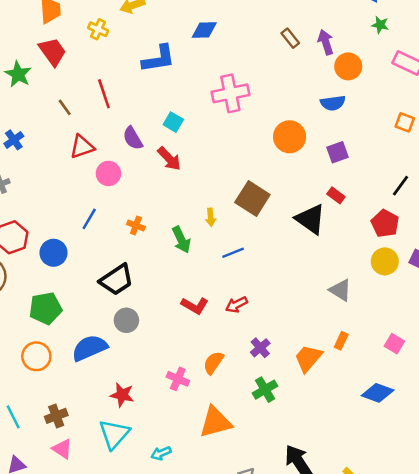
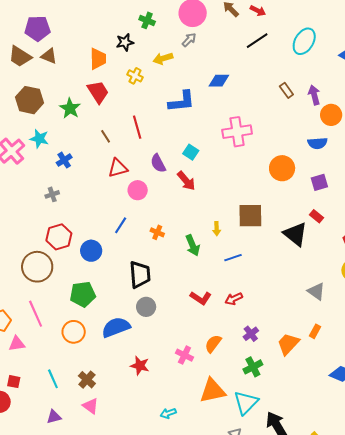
brown square: (252, 199) -> (250, 216), turned -36
black trapezoid: (117, 280) -> (140, 274), turned -64
brown cross: (56, 416) -> (87, 380), turned -30
cyan triangle: (114, 434) -> (246, 403), moved

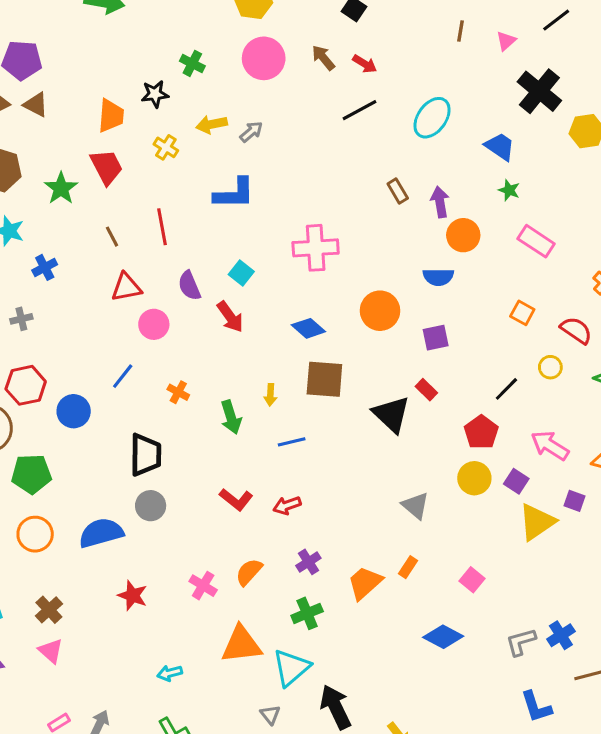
gray arrow: (189, 40) -> (251, 132), moved
blue diamond: (219, 81) -> (308, 328), moved, turned 35
green pentagon: (83, 294) -> (31, 474), moved

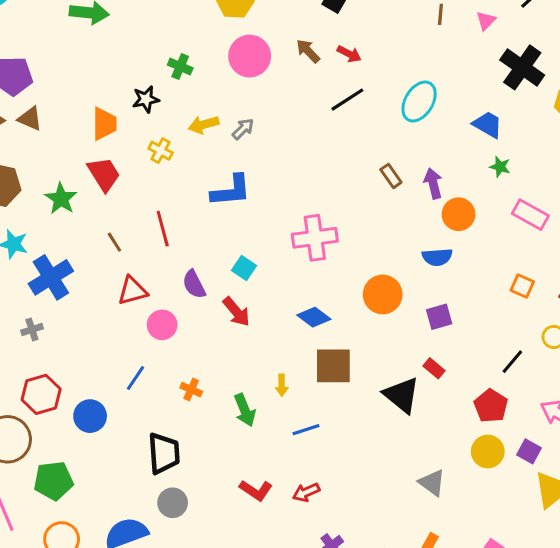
blue cross: (45, 267) -> (51, 277), size x1.8

